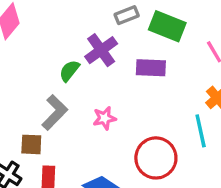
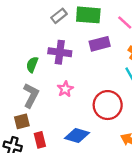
purple cross: (101, 50) -> (60, 52), moved, turned -30
purple rectangle: (151, 68) -> (100, 44), moved

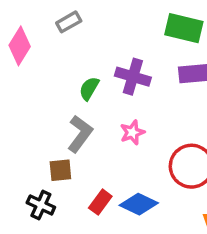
gray rectangle: (59, 16) -> (69, 22), moved
red rectangle: (40, 140) -> (100, 202), moved, turned 42

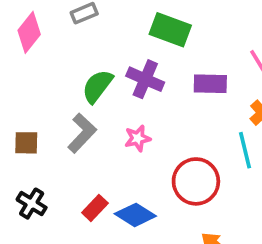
green rectangle: (184, 28) -> (170, 30), moved
green semicircle: (89, 88) -> (97, 86), size x1.4
brown square: (60, 170) -> (26, 143), moved

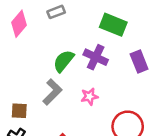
purple rectangle: (210, 84) -> (139, 61), turned 65
brown square: (26, 143) -> (19, 111), moved

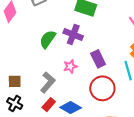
purple rectangle: (139, 61) -> (98, 59), moved
gray L-shape: (52, 92) -> (48, 82), moved

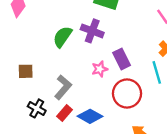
pink star: (70, 66) -> (100, 69), moved
brown square: (15, 81) -> (26, 71), moved
black cross: (15, 103) -> (37, 108), moved

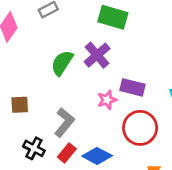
purple cross: (92, 31) -> (97, 55), turned 30
purple rectangle: (122, 59) -> (133, 87), turned -48

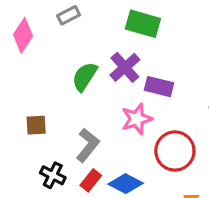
purple rectangle: (133, 87) -> (159, 87), moved
pink star: (107, 100) -> (137, 119), size x1.4

